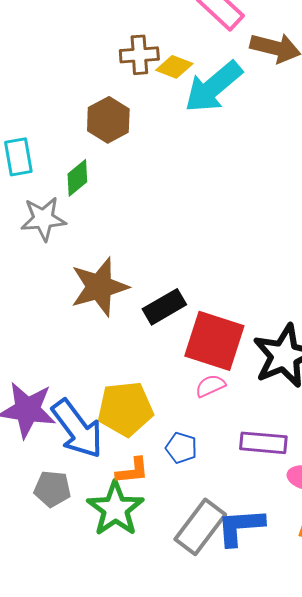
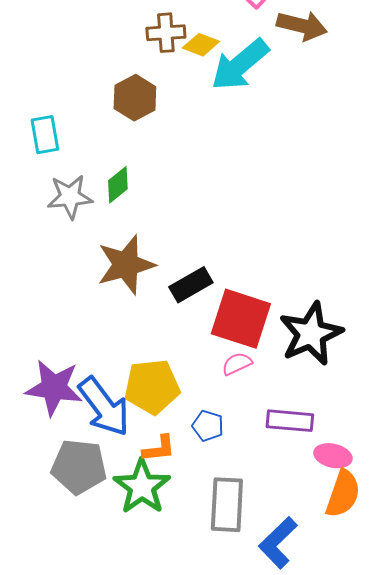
green diamond: (77, 178) -> (118, 185), moved
gray pentagon: (52, 489) -> (79, 467), size x1.5
gray rectangle: (200, 527) -> (227, 505), turned -34
blue L-shape: (240, 527) -> (278, 543), moved, turned -40

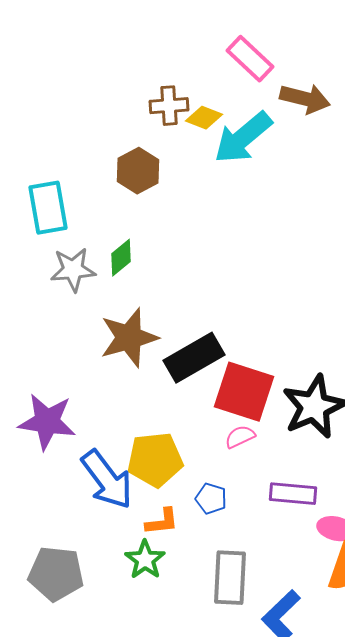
cyan rectangle: (45, 135) -> (48, 208), size x1.4
black rectangle: (191, 285) -> (194, 358), size x1.4
purple star: (54, 388) -> (47, 422), moved
gray pentagon: (79, 467) -> (56, 574), moved
green star: (142, 487) -> (145, 560), size x0.7

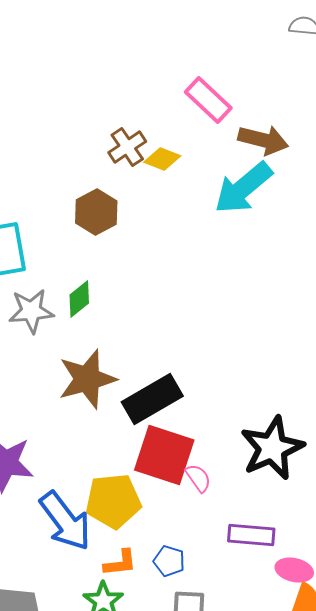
brown cross: (169, 106) -> (127, 147), turned -30
cyan arrow: (243, 138) -> (243, 188), moved
red square: (244, 392) -> (164, 455), moved
pink semicircle: (240, 437) -> (198, 478), turned 80
blue pentagon: (211, 499) -> (169, 561), moved

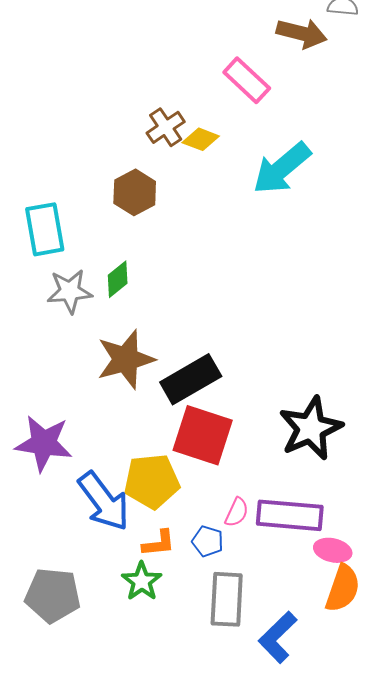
brown arrow: (263, 140) -> (302, 33), moved
pink semicircle: (198, 478) -> (237, 512), moved, turned 60
purple rectangle: (251, 535) -> (290, 515), size x1.4

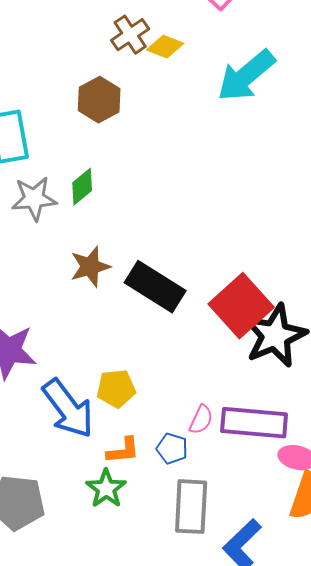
brown star: (126, 359) -> (90, 267), size x0.7
black rectangle: (191, 379) -> (155, 287), turned 62
red square: (203, 435) -> (241, 306), moved, turned 30
yellow pentagon: (152, 481) -> (116, 389), size x0.7

